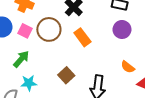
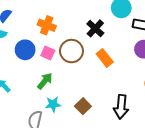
brown square: (66, 75) -> (83, 106), moved

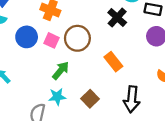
black cross: (95, 28) -> (117, 17), moved
orange rectangle: (105, 58) -> (113, 62), moved
green arrow: (45, 81) -> (61, 71), moved

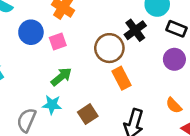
brown circle: (77, 38) -> (109, 48), moved
pink square: (52, 40) -> (58, 41), turned 35

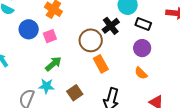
orange semicircle: (174, 105) -> (141, 73), moved

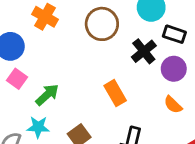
black cross: (111, 26) -> (144, 51), moved
pink square: (50, 36) -> (17, 79), moved, turned -32
brown circle: (91, 40) -> (102, 24), moved

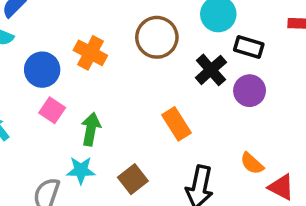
orange cross: (45, 17) -> (90, 53), moved
green arrow: (47, 95) -> (91, 129), turned -35
orange semicircle: (173, 105) -> (252, 163), moved

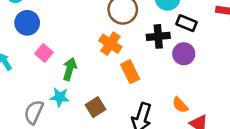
orange cross: (90, 53) -> (110, 44), moved
blue circle: (42, 70) -> (27, 23), moved
black cross: (211, 70) -> (158, 36), turned 30

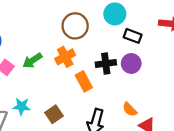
black cross: (158, 36) -> (106, 64), moved
orange cross: (110, 44) -> (65, 57), turned 30
green arrow: (70, 69) -> (32, 61), moved, turned -138

